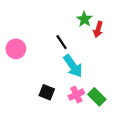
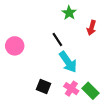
green star: (84, 19) -> (69, 13), moved
pink cross: (76, 95) -> (71, 89), turned -32

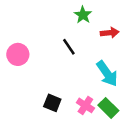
red arrow: (92, 28) -> (110, 33), turned -112
cyan arrow: (68, 62) -> (107, 74), moved

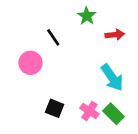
black line: (69, 47) -> (53, 37), moved
pink circle: (18, 54) -> (30, 63), moved

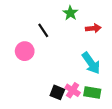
black square: (55, 108) -> (57, 92), moved
green rectangle: (114, 114) -> (92, 92), turned -35

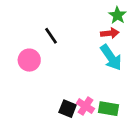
green star: (70, 13) -> (117, 15), moved
cyan arrow: (91, 63) -> (111, 57), moved

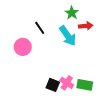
green star: (117, 15) -> (72, 13), moved
cyan arrow: (111, 57) -> (68, 36), moved

